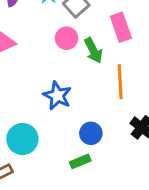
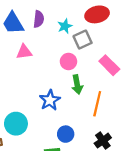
pink rectangle: (121, 27) -> (109, 65), turned -42
green arrow: (93, 50) -> (77, 85), moved

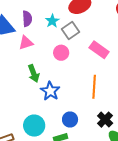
pink triangle: (24, 52) -> (26, 43), moved
green arrow: (77, 85) -> (34, 73), moved
cyan circle: (16, 124) -> (34, 126), moved

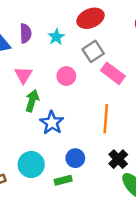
gray square: (71, 30) -> (93, 51), moved
pink triangle: (26, 43) -> (23, 75), moved, turned -42
green arrow: (34, 73) -> (32, 101), turned -144

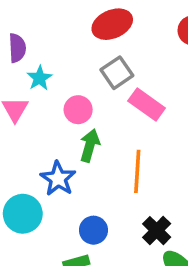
cyan star: (56, 37) -> (40, 78), moved
green arrow: (32, 101) -> (90, 145), moved
cyan circle: (31, 164) -> (23, 214), moved

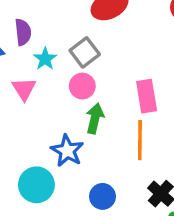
gray square: (117, 73) -> (85, 52), moved
pink rectangle: (147, 105) -> (147, 96), moved, turned 48

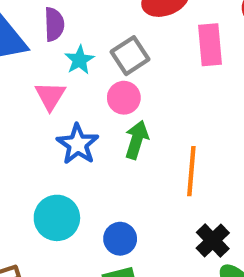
pink rectangle: (147, 96) -> (210, 45), moved
blue star: (67, 151) -> (78, 144), moved
blue circle: (102, 196) -> (120, 239), moved

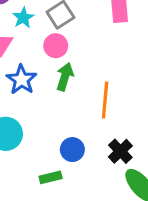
blue circle: (120, 239) -> (72, 150), moved

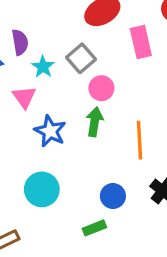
pink circle: (56, 46) -> (101, 88), moved

